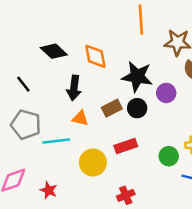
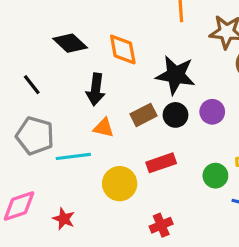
purple circle: (166, 93) -> (212, 112), moved

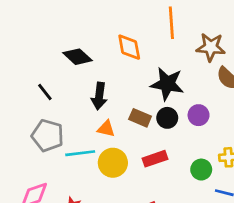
orange diamond: (123, 49) -> (129, 47), moved
brown rectangle: (144, 115) -> (140, 118), turned 50
yellow circle: (120, 184) -> (113, 163), moved

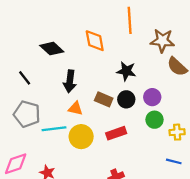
black star: (167, 84) -> (126, 71), size x0.7
green circle: (201, 170) -> (155, 120), moved

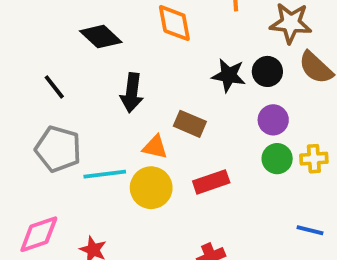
black circle: (126, 99) -> (267, 71), moved
orange triangle: (75, 108) -> (155, 147), moved
yellow cross: (177, 132) -> (314, 159), moved

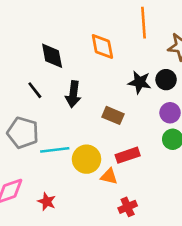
black diamond: (101, 37) -> (52, 56), turned 36
black line: (54, 87) -> (35, 90), moved
orange triangle: (155, 147) -> (109, 176), moved

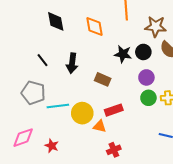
black diamond: (52, 56) -> (56, 21), moved

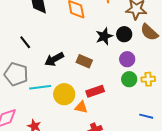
black star: (123, 54) -> (104, 36), turned -30
black arrow: (72, 63) -> (54, 59), moved, turned 54

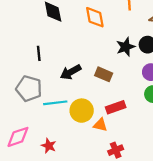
black line: (25, 42) -> (39, 53), turned 32

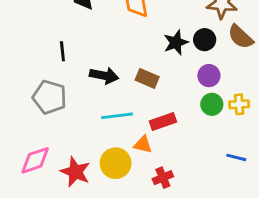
black arrow: (71, 72) -> (104, 76), turned -140
cyan line: (55, 103) -> (117, 116), moved
yellow circle: (82, 111) -> (116, 163), moved
red star: (49, 146) -> (75, 172), size x1.5

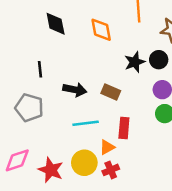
red rectangle: (163, 122) -> (124, 128), turned -66
orange triangle: (143, 145) -> (107, 147), turned -42
red cross: (163, 178) -> (111, 170), moved

